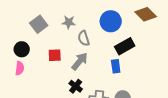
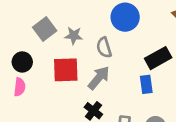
blue circle: (111, 21) -> (125, 17), moved
gray star: (69, 22) -> (74, 36), moved
red square: (55, 55) -> (66, 70), size x1.5

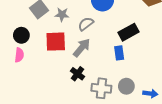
gray semicircle: (104, 47) -> (86, 24), turned 70

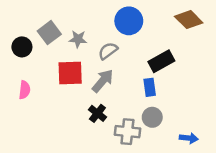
black circle: (21, 35) -> (22, 47), moved
gray circle: (126, 86) -> (152, 117), moved

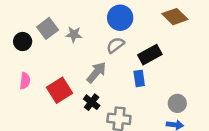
gray semicircle: (108, 51) -> (115, 45), moved
red square: (70, 73) -> (59, 90), moved, turned -30
gray circle: (152, 117) -> (177, 103), moved

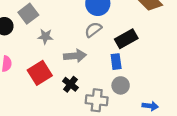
gray star: (74, 34) -> (45, 36), moved
gray arrow: (96, 72) -> (75, 56), turned 45
gray circle: (177, 103) -> (121, 85), moved

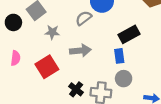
gray semicircle: (93, 30) -> (84, 18), moved
black cross: (70, 84) -> (76, 89), moved

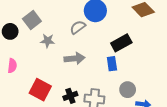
red square: (47, 67) -> (40, 90), moved, turned -30
gray circle: (124, 79) -> (128, 90), moved
black cross: (76, 89) -> (70, 96), turned 32

